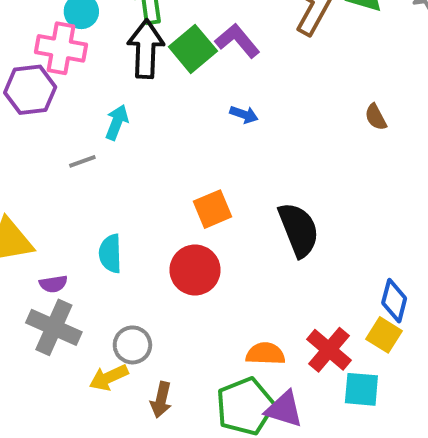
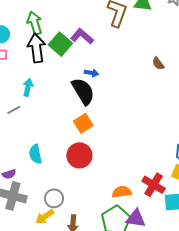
black semicircle: (299, 230) -> (83, 91), moved

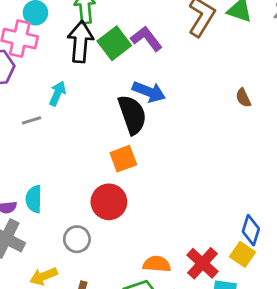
blue arrow: (91, 73) -> (149, 92), size x1.6
cyan semicircle: (35, 154) -> (34, 199), moved
gray circle: (54, 198) -> (77, 239), moved

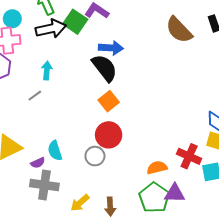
black arrow: (80, 42) -> (51, 29), turned 92
brown semicircle: (243, 98) -> (179, 30), size x2.0
gray circle: (77, 239) -> (95, 156), moved

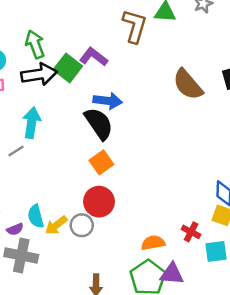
cyan arrow: (47, 70) -> (32, 123), size x1.4
red cross: (189, 156) -> (191, 232), size x0.7
yellow arrow: (80, 203) -> (56, 225), moved

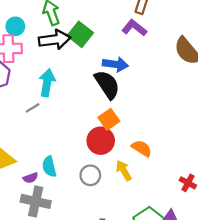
purple L-shape: (94, 57) -> (134, 28), moved
red circle: (99, 202) -> (101, 141), moved
yellow arrow: (56, 225) -> (124, 170), moved, turned 96
orange semicircle: (153, 243) -> (142, 148), moved, turned 42

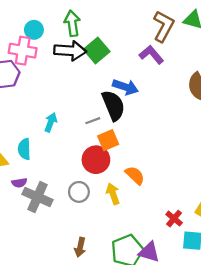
cyan arrow: (47, 83) -> (51, 122), moved, size x0.7
gray line: (33, 108) -> (93, 121), moved
cyan semicircle: (49, 167) -> (24, 149), moved
gray cross: (36, 201) -> (37, 197), moved

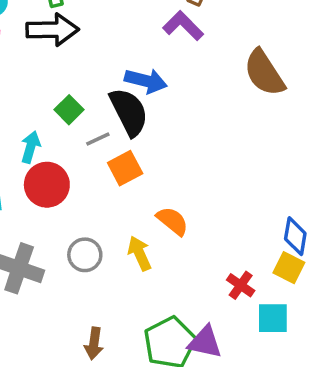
green square: (97, 50) -> (69, 110), moved, size x0.7
red circle: (96, 160) -> (47, 185), moved

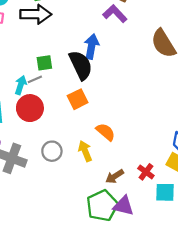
blue arrow: (146, 81) -> (92, 47), turned -95
green square: (69, 110) -> (44, 63), turned 35
gray line: (98, 139) -> (35, 79), moved
brown arrow: (94, 343) -> (115, 176), moved, turned 48

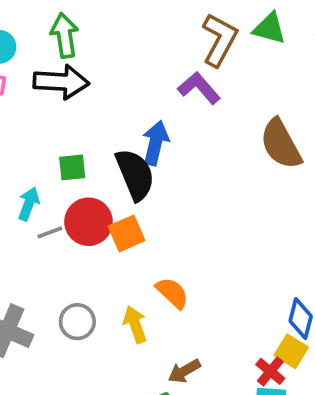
gray line: (35, 79) -> (50, 232), moved
red circle: (30, 108) -> (89, 222), moved
red cross: (146, 172) -> (270, 371), moved

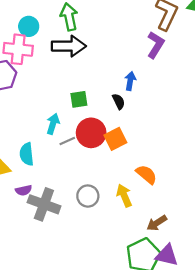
purple L-shape: (199, 88) -> (156, 45), turned 76
blue arrow: (155, 143) -> (130, 81), size x0.7
black semicircle: (135, 174) -> (119, 101), size x0.5

